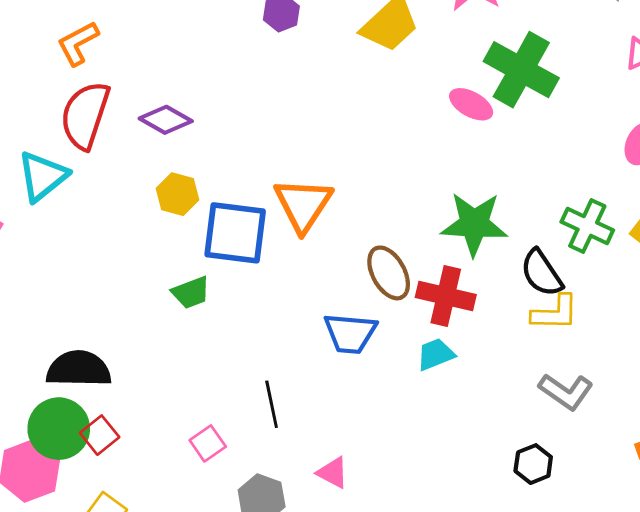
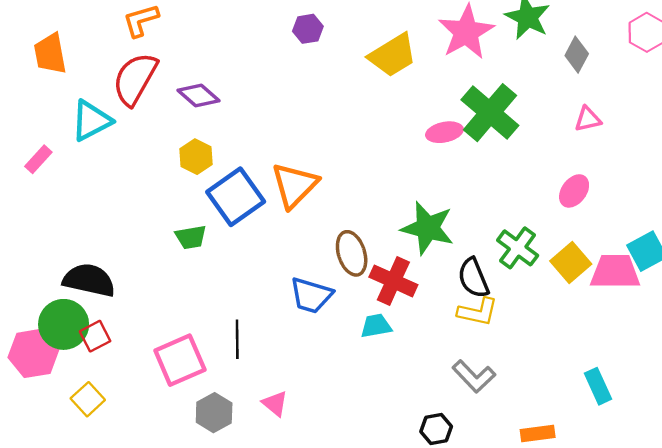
pink ellipse: (471, 104) -> (444, 132), turned -52
blue square: (235, 233) -> (236, 197), turned 36
pink square: (208, 443) -> (180, 360), size x1.8

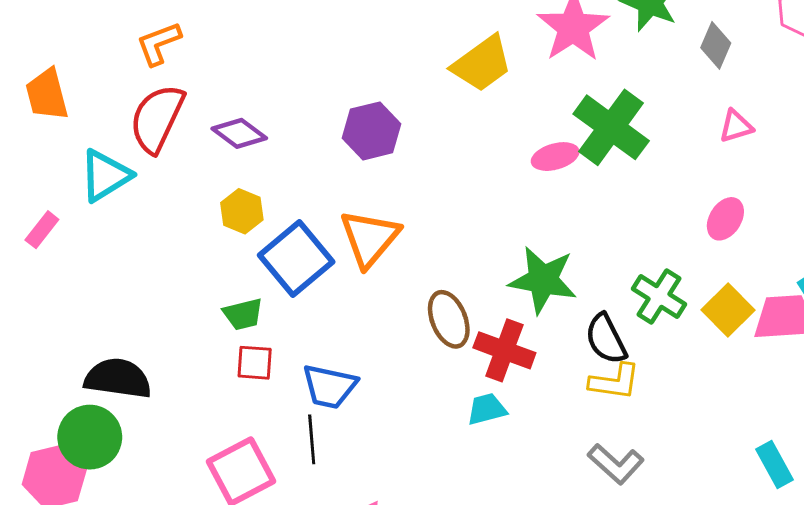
purple hexagon: (308, 29) -> (372, 131), moved, size x1.5
blue trapezoid: (311, 295) -> (329, 386), moved
red square: (95, 336) -> (255, 363), moved, turned 36

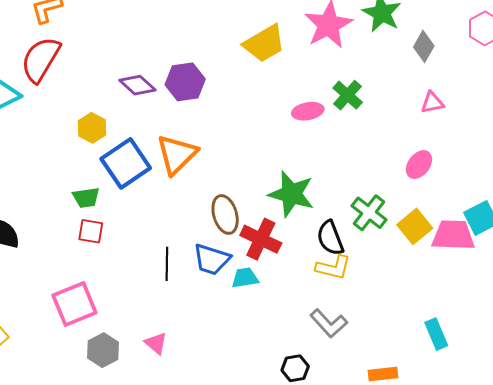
green cross: (611, 127) -> (348, 95), size x0.6
purple diamond: (239, 133) -> (137, 85), moved
blue trapezoid: (329, 386) -> (212, 259), moved
black line: (312, 439) -> (167, 264), moved

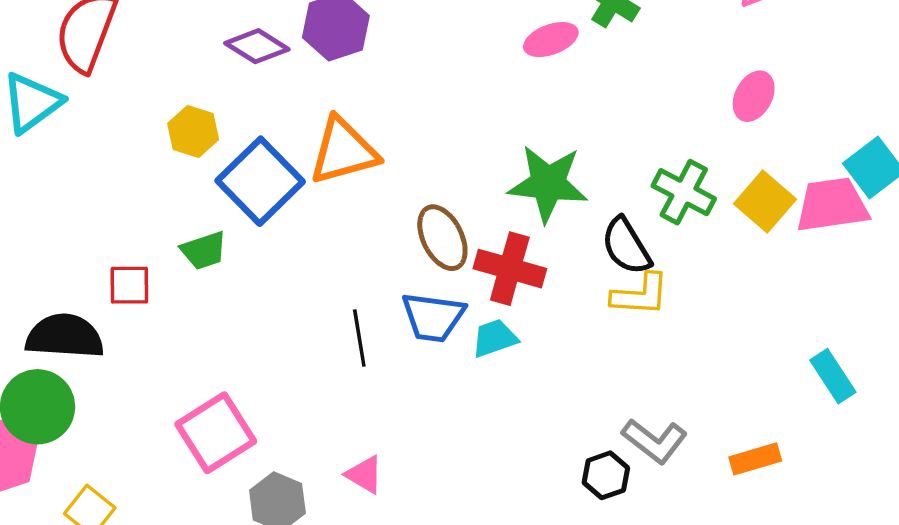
orange triangle: (177, 154) -> (343, 151), turned 39
red square: (91, 231) -> (129, 285), moved
gray L-shape: (329, 323) -> (655, 441), moved

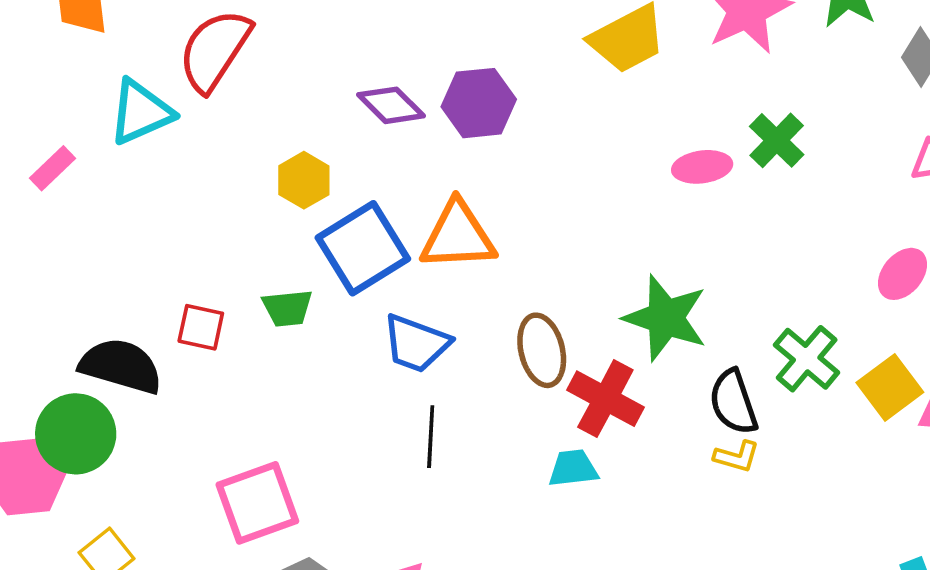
yellow L-shape: (640, 295) -> (737, 457), size x0.7
blue trapezoid: (433, 317) -> (416, 343), moved

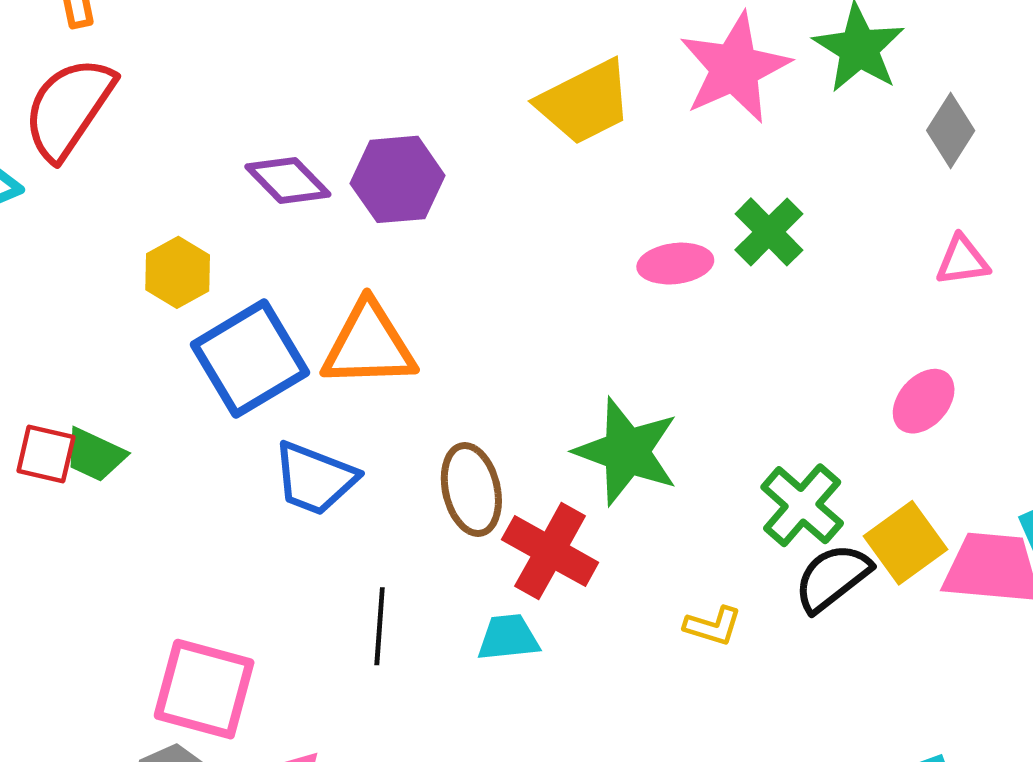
green trapezoid: (287, 308) -> (95, 455), moved, turned 30
black semicircle: (733, 402) -> (832, 578), moved, turned 70
black line: (431, 437) -> (380, 626), moved
pink square: (257, 503) -> (204, 689), moved, turned 34

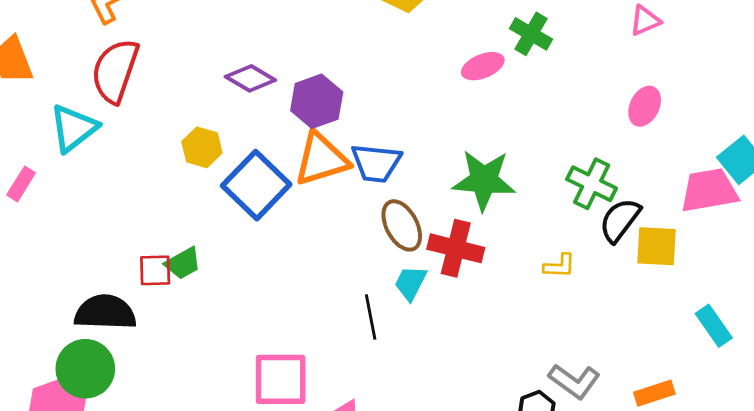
purple hexagon: (398, 179) -> (317, 101), moved
green trapezoid: (95, 455) -> (183, 263), turned -39
blue trapezoid: (315, 478) -> (376, 163), moved
yellow square: (906, 543) -> (657, 246), moved, turned -36
cyan trapezoid: (508, 638) -> (410, 283), moved, turned -42

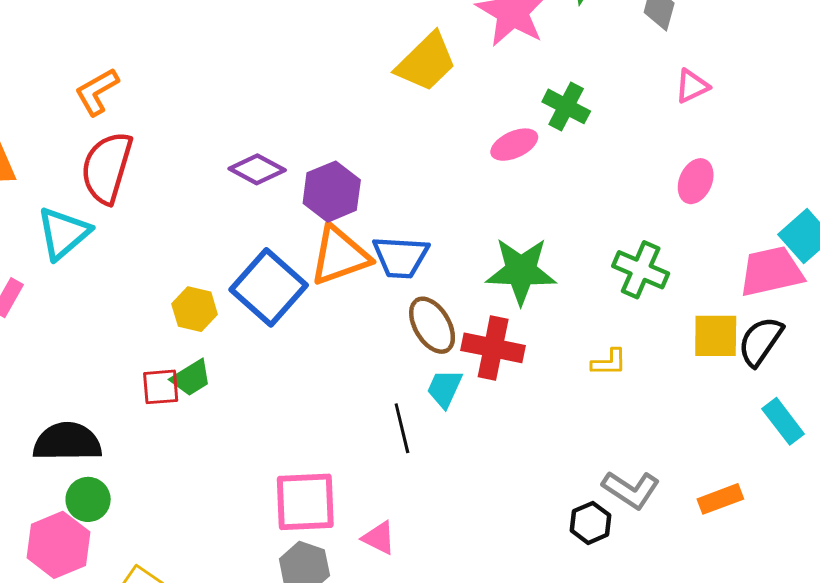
yellow hexagon: (202, 147) -> (195, 309), moved
black semicircle: (620, 220) -> (761, 341), moved
black semicircle: (105, 312) -> (67, 442), moved
green circle: (85, 369) -> (88, 499), size x0.7

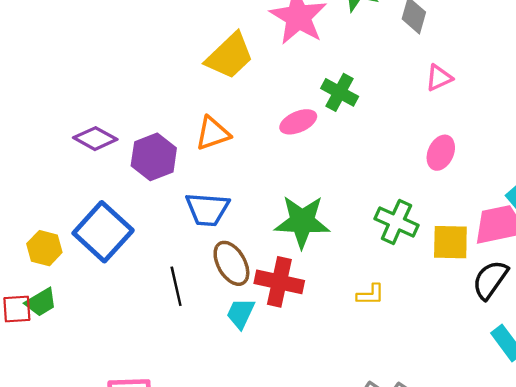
orange triangle: (340, 256) -> (213, 133), moved, size x0.7
yellow square: (716, 336) -> (450, 242), moved
black line: (402, 428) -> (176, 286), moved

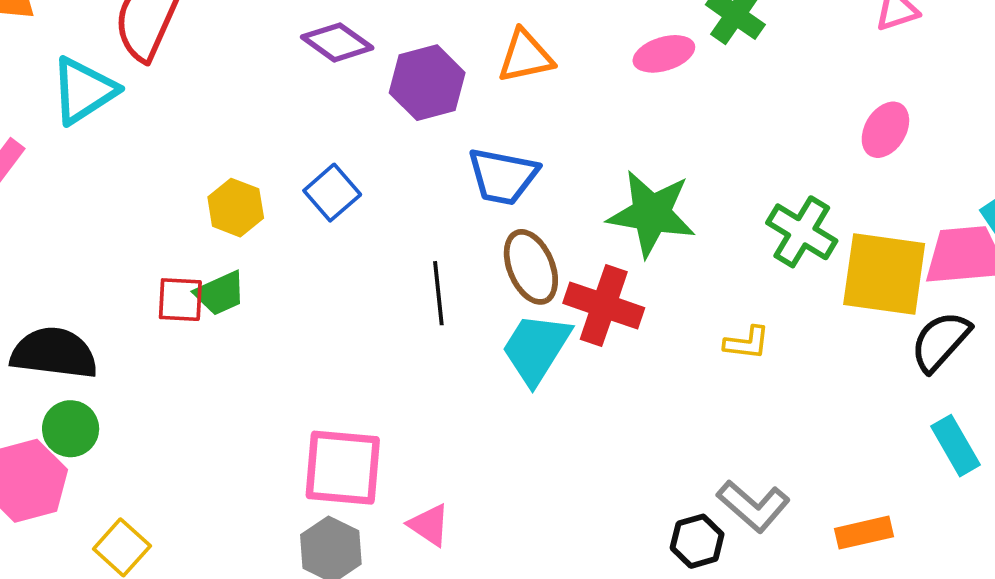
blue square: (103, 232) -> (332, 193), size x0.6
yellow square: (450, 242) -> (884, 274), size x1.4
cyan trapezoid: (241, 313) -> (536, 348), size x1.5

